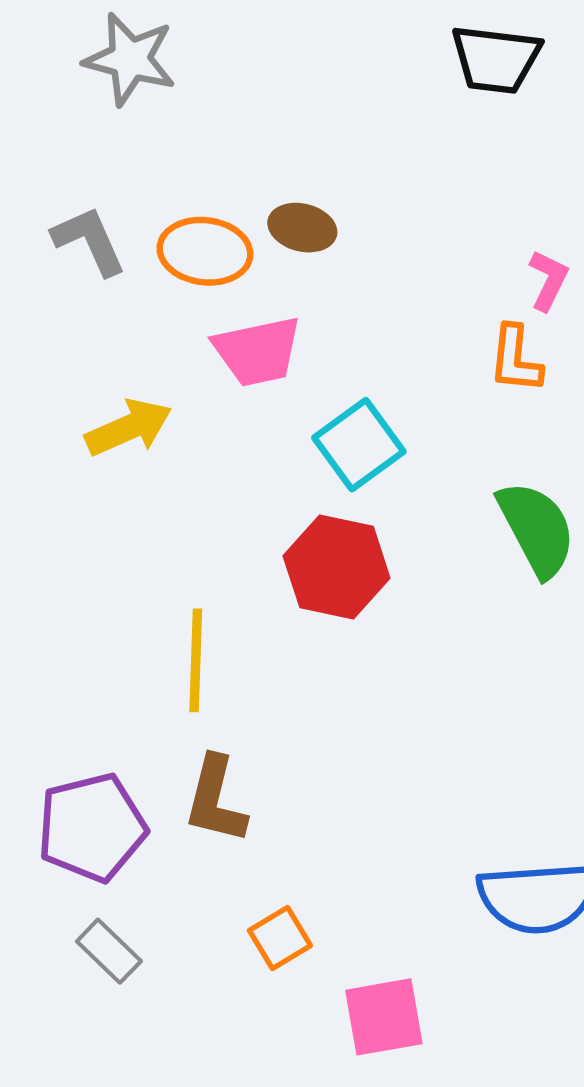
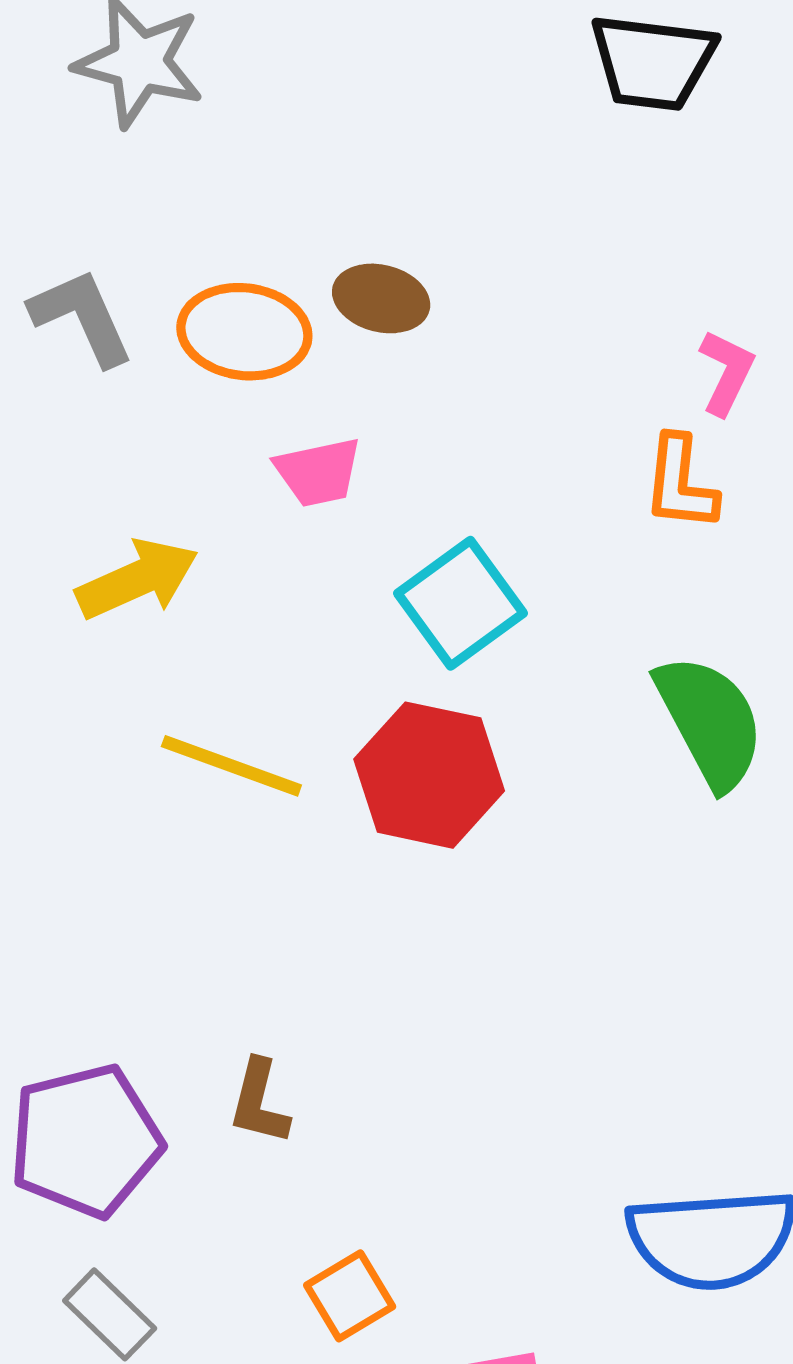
pink trapezoid: (258, 351) -> (318, 472), size x0.7
yellow line: (196, 660) -> (231, 766), moved, turned -72
brown L-shape: (215, 800) -> (259, 1102), size x0.7

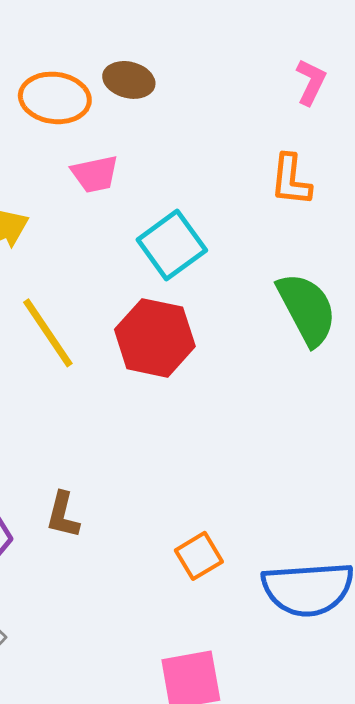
pink L-shape: (727, 372) -> (311, 82), moved
yellow line: (231, 766) -> (48, 333), turned 36
orange square: (350, 1296) -> (199, 556), moved

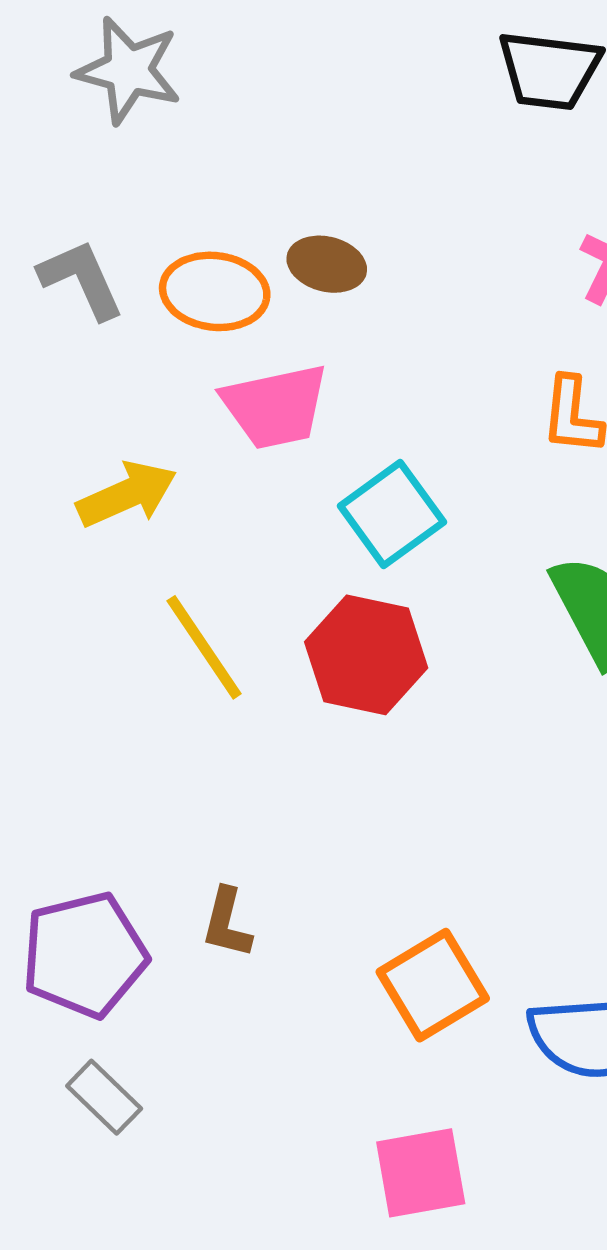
pink trapezoid: (95, 174) -> (275, 407), size x1.5
orange square: (199, 556) -> (433, 985), size x1.5

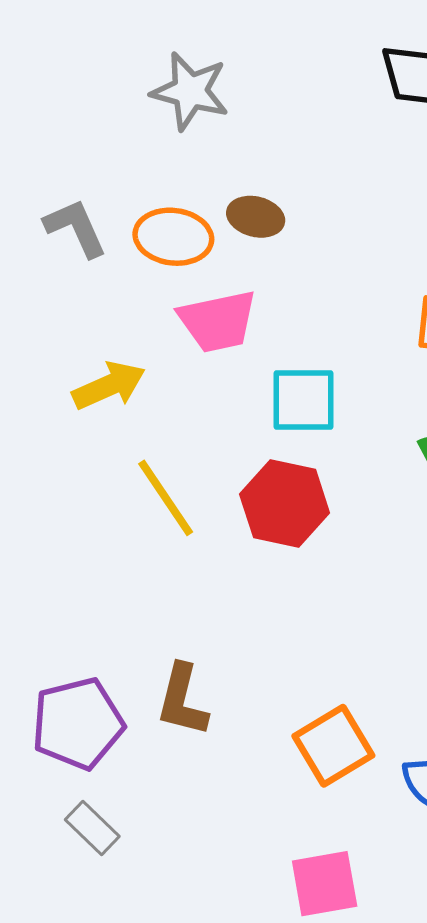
gray star: (128, 70) -> (190, 91), moved
cyan square: (392, 514) -> (303, 400), turned 36
brown L-shape: (227, 923) -> (182, 700), size x1.4

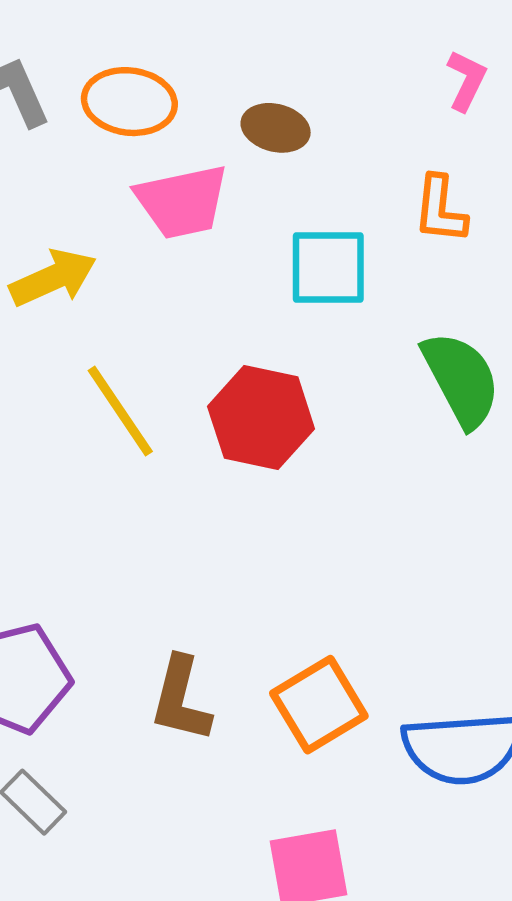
brown ellipse: (256, 217) -> (276, 128), moved
cyan square: (303, 400) -> (328, 267), moved
brown L-shape: (182, 700) -> (181, 699), moved

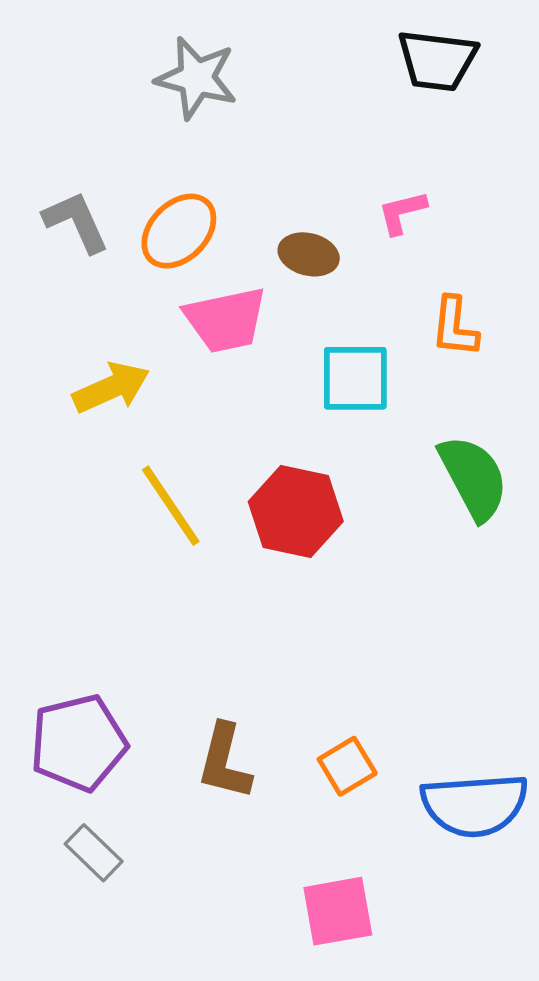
pink L-shape: (466, 80) -> (402, 212), moved, turned -130
orange ellipse: (129, 102) -> (179, 231), turned -52
orange square: (319, 705) -> (347, 766), size x0.7

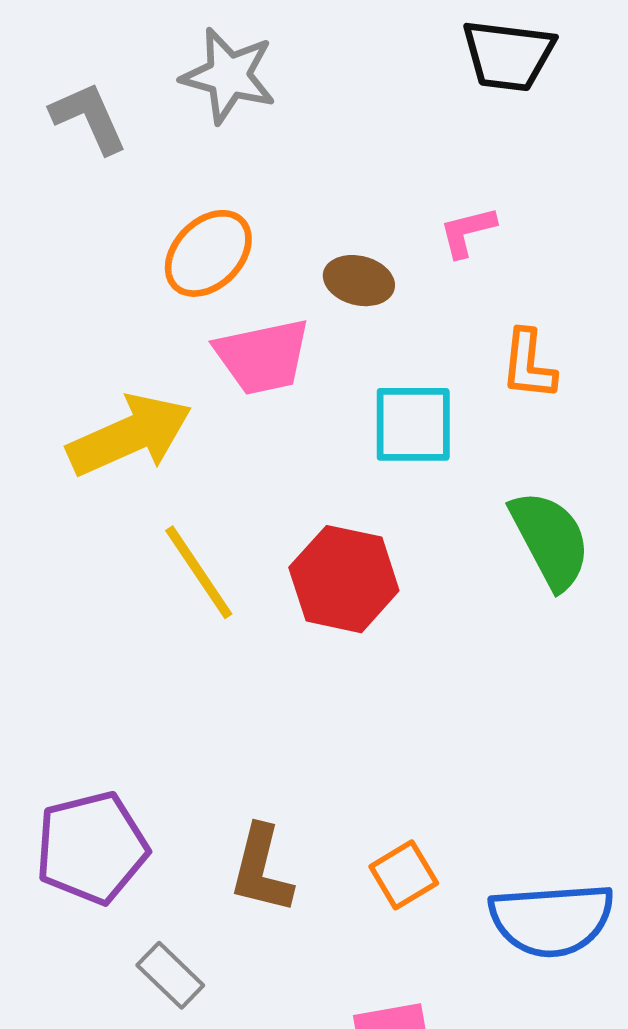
gray L-shape: (76, 222) -> (89, 118), moved
yellow arrow: (111, 388) -> (130, 435), size x1.4
gray rectangle: (94, 853) -> (170, 975), moved

